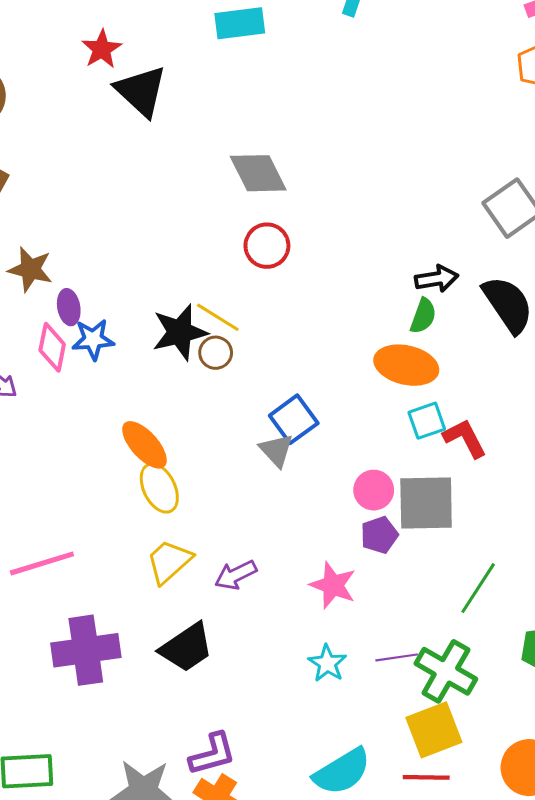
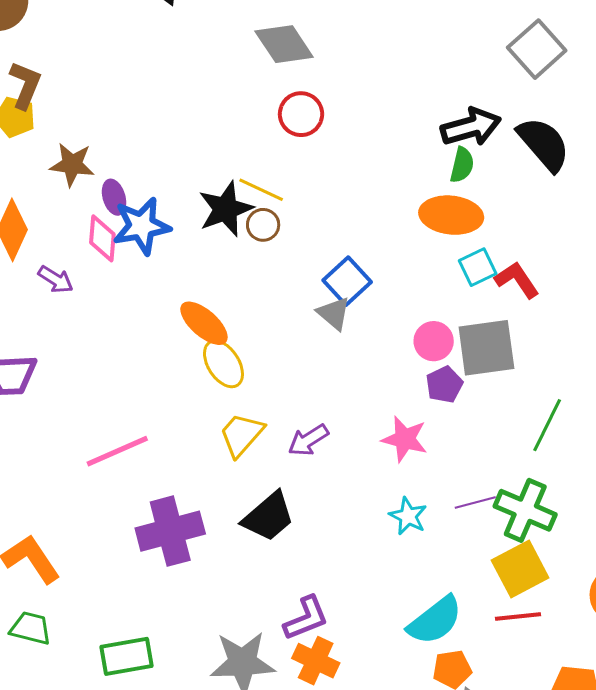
black arrow: (437, 279) -> (471, 127), size x1.4
blue star: (93, 339) -> (142, 226), size x1.4

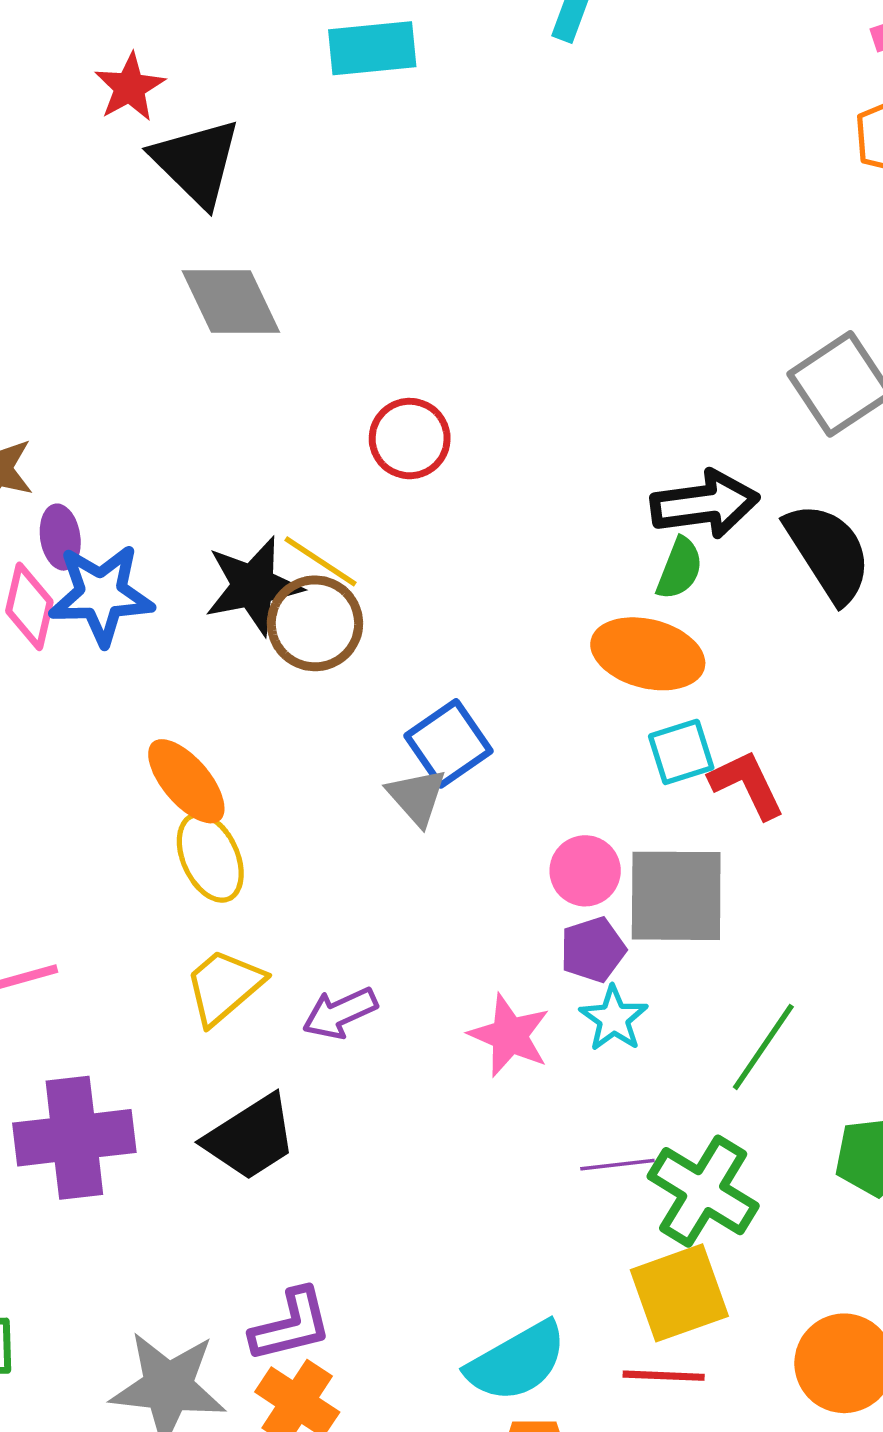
gray diamond: (284, 44) -> (231, 301), moved
brown circle: (263, 225) -> (315, 623), size x1.6
cyan star: (408, 516) -> (614, 1018), moved

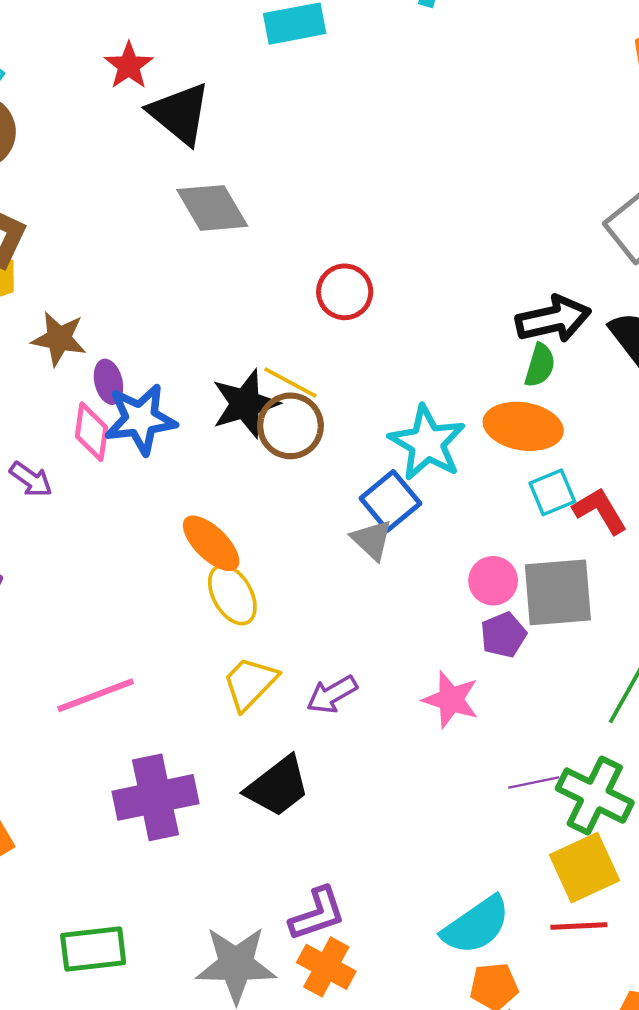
cyan star: (614, 1018) -> (427, 443), moved, size x1.6

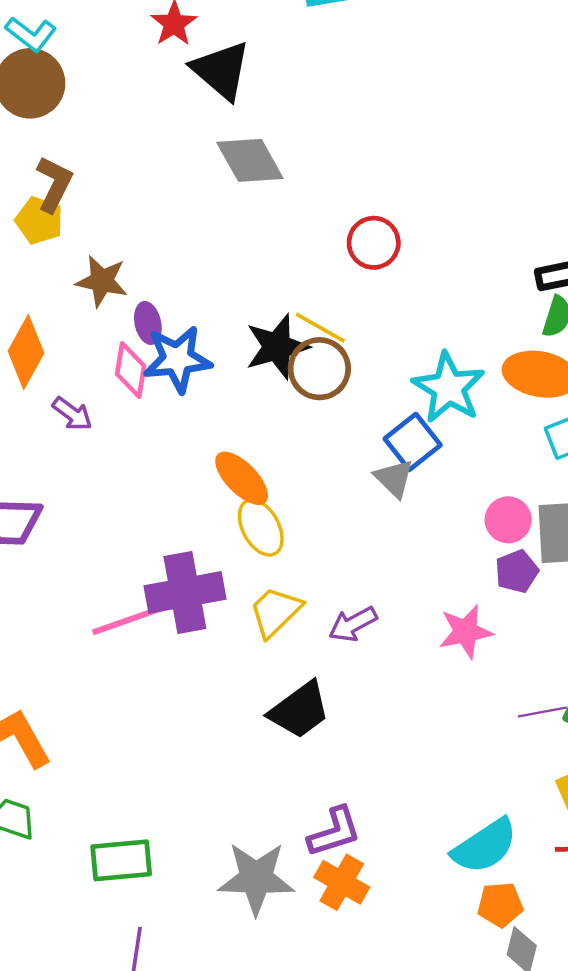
pink star: (451, 700) -> (466, 632), turned -30
purple cross: (155, 797) -> (185, 592), moved

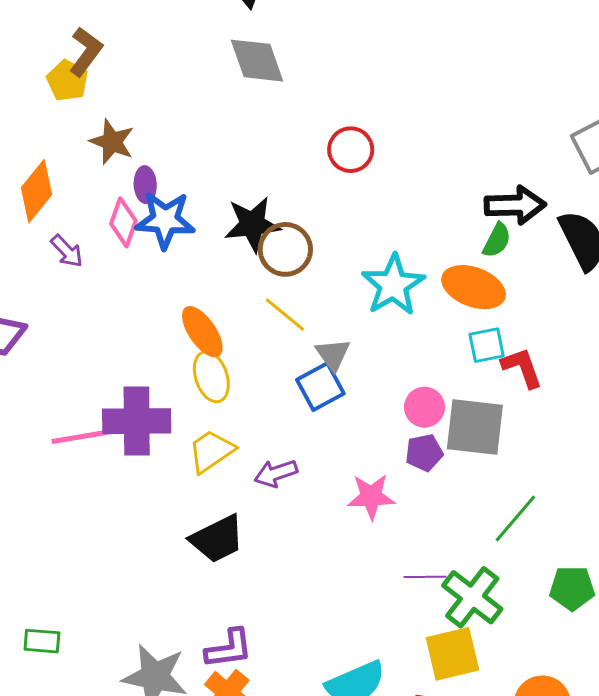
yellow line: (320, 328) -> (285, 314), moved
blue square: (413, 442) -> (320, 387), moved
green rectangle: (121, 860) -> (42, 641), size x0.7

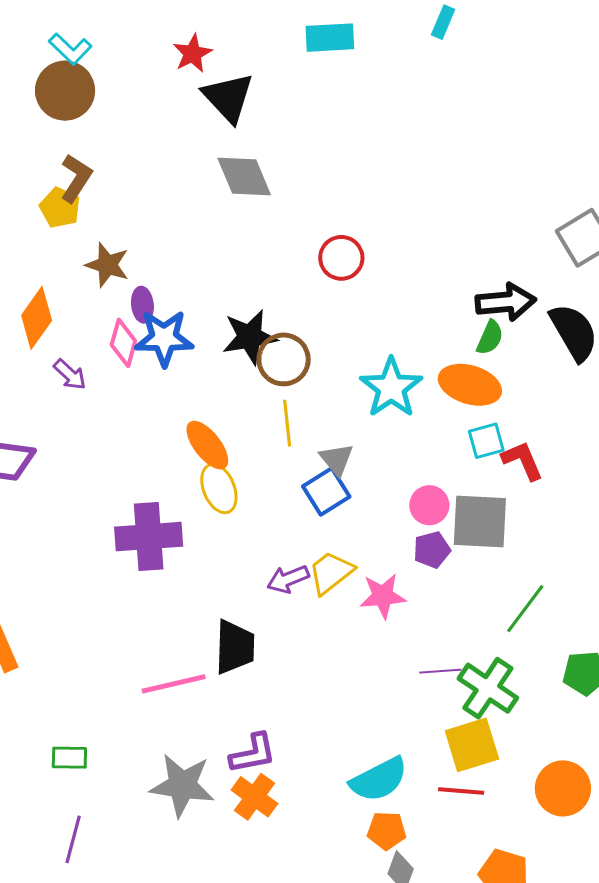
yellow line: (285, 314) -> (287, 423), turned 48
pink line: (84, 436) -> (174, 684), moved
yellow trapezoid: (211, 451) -> (331, 572), moved
black trapezoid: (217, 539) -> (235, 647), turned -58

